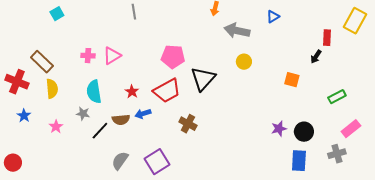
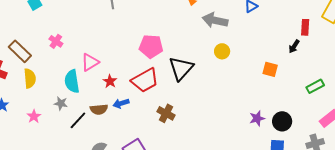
pink cross: (88, 56) -> (56, 41), moved, turned 32
pink triangle: (112, 56) -> (90, 62), moved

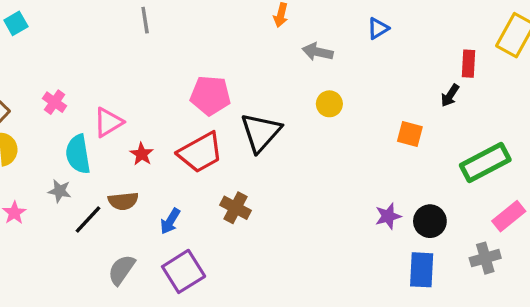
gray arrow: (215, 20) -> (318, 52), size x0.7
pink cross: (56, 41) -> (55, 102), moved
green rectangle: (315, 86) -> (485, 163), size x1.6
blue arrow: (121, 103) -> (170, 221), moved, turned -42

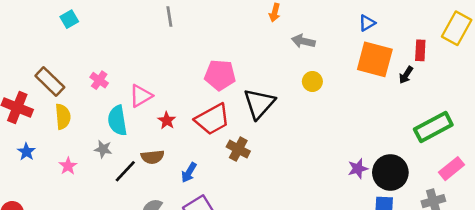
blue triangle: (378, 28) -> (367, 23), moved
orange square: (410, 134) -> (375, 59), moved, size x1.8
brown cross: (236, 208) -> (238, 149), moved
black circle: (430, 221) -> (390, 172), size x1.4

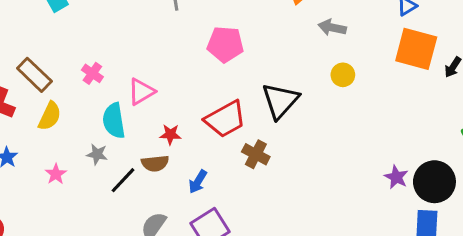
pink pentagon: (220, 75) -> (225, 44), moved
yellow semicircle: (63, 117) -> (50, 116), turned 30
red star: (167, 120) -> (170, 134), moved, turned -30
purple star: (358, 169) -> (396, 177), turned -30

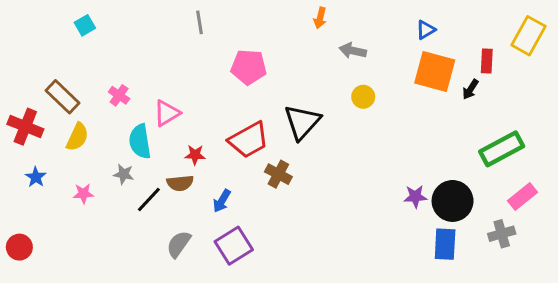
pink star: (56, 174) -> (83, 194), turned 30
purple star: (396, 177) -> (415, 196), turned -30

